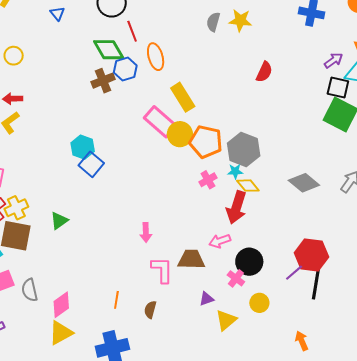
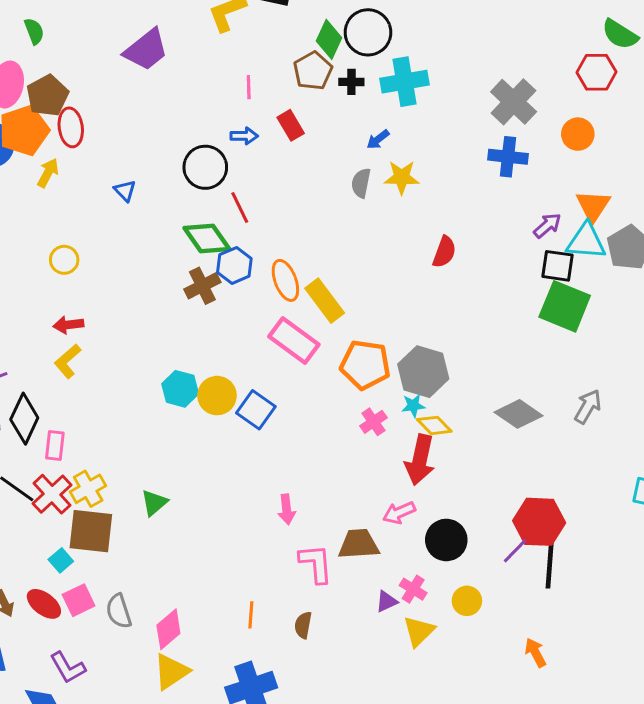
orange ellipse: (156, 57) -> (285, 280), moved
yellow circle: (180, 134) -> (217, 396), moved
blue square: (91, 164) -> (256, 410), moved
pink cross: (236, 278) -> (413, 589), moved

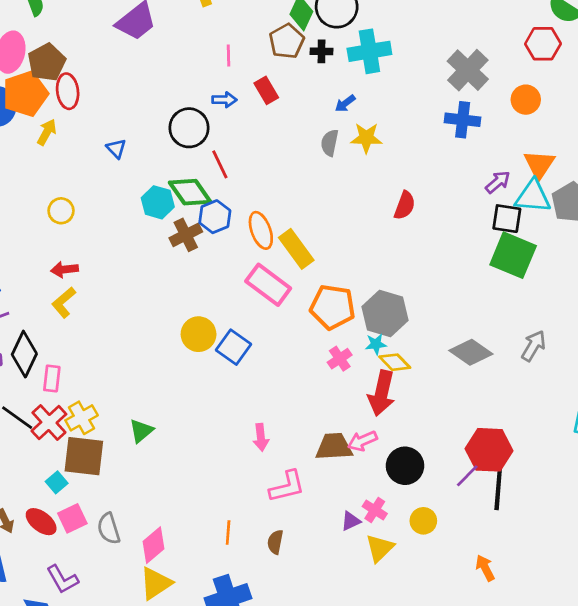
cyan hexagon: (180, 389) -> (158, 202), moved
brown trapezoid: (359, 544) -> (334, 447), moved
pink L-shape: (316, 564) -> (287, 486), turned 81

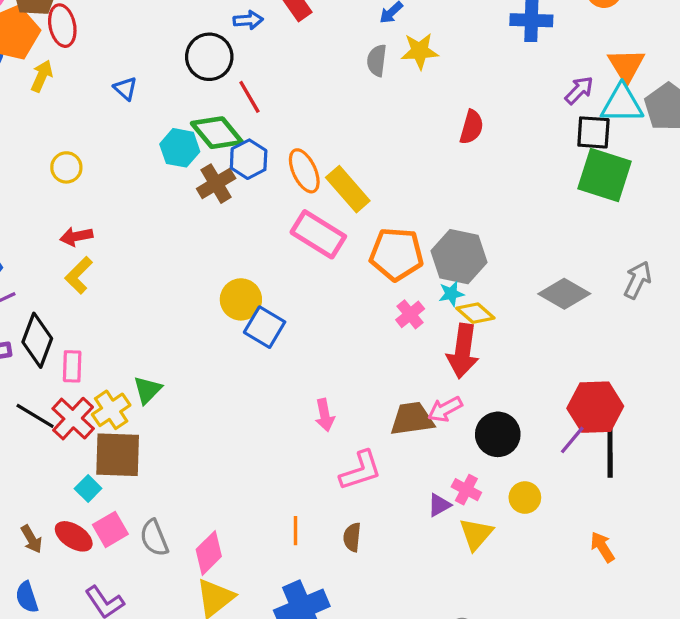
blue square: (234, 347) -> (265, 327), moved
green triangle: (141, 431) -> (148, 390), moved

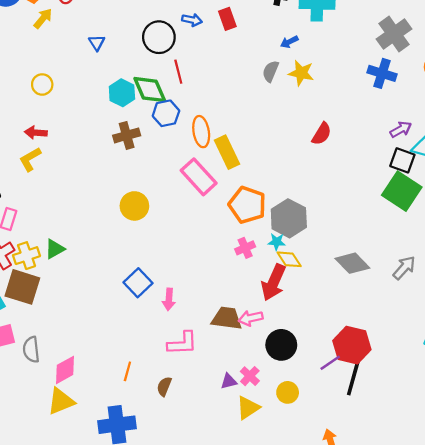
brown cross: (216, 184) -> (127, 135), moved
blue square: (265, 327) -> (138, 283), moved

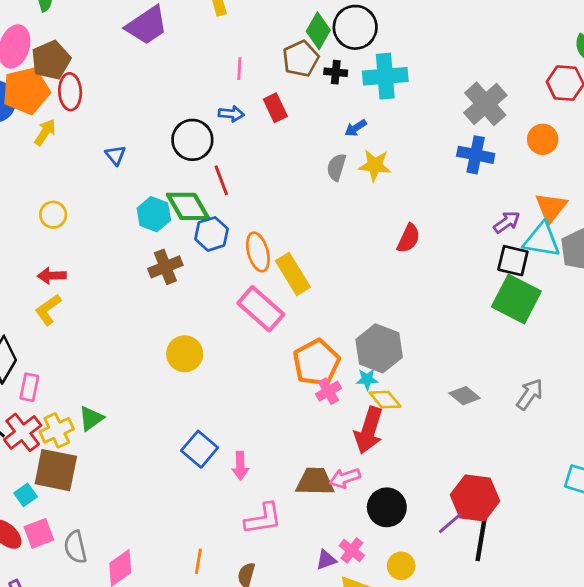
orange pentagon: (247, 205) -> (316, 362), moved, turned 30
gray diamond: (352, 263) -> (465, 396), size x0.7

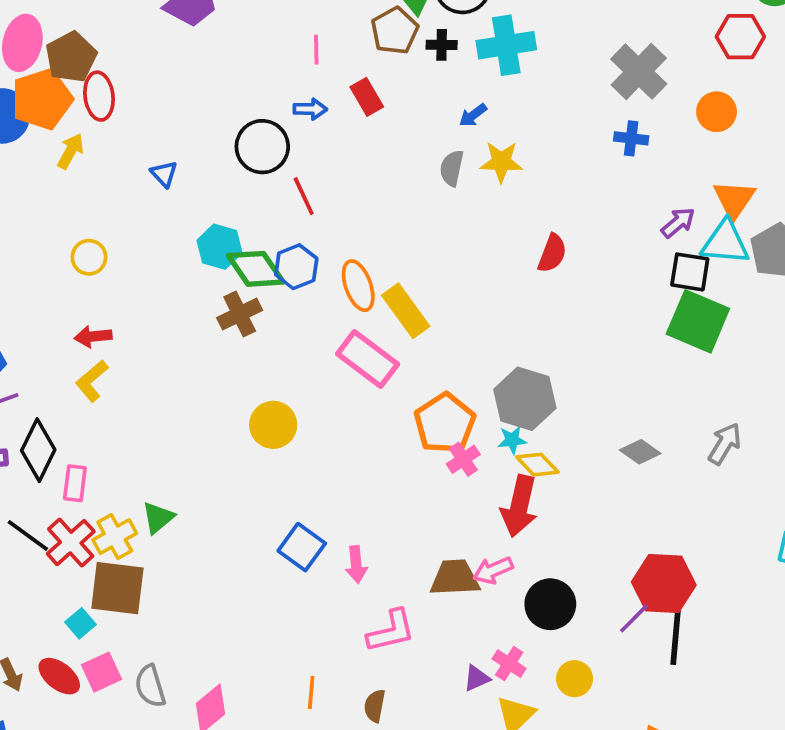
blue cross: (476, 155) -> (631, 138), size x0.7
green diamond: (188, 206) -> (256, 269), moved

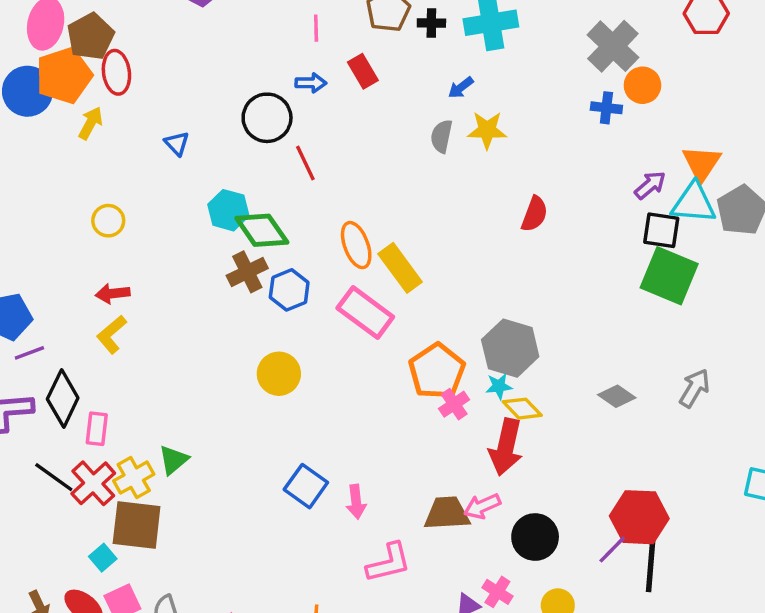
orange circle: (717, 112) -> (642, 85), moved
blue hexagon: (296, 267) -> (289, 290), moved

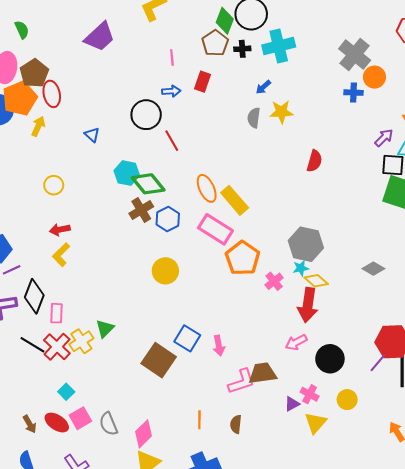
red rectangle: (363, 71) -> (203, 82), turned 54
orange pentagon: (437, 371) -> (243, 258), moved
brown trapezoid: (447, 513) -> (263, 373), moved
brown square: (137, 525) -> (159, 360), moved, turned 32

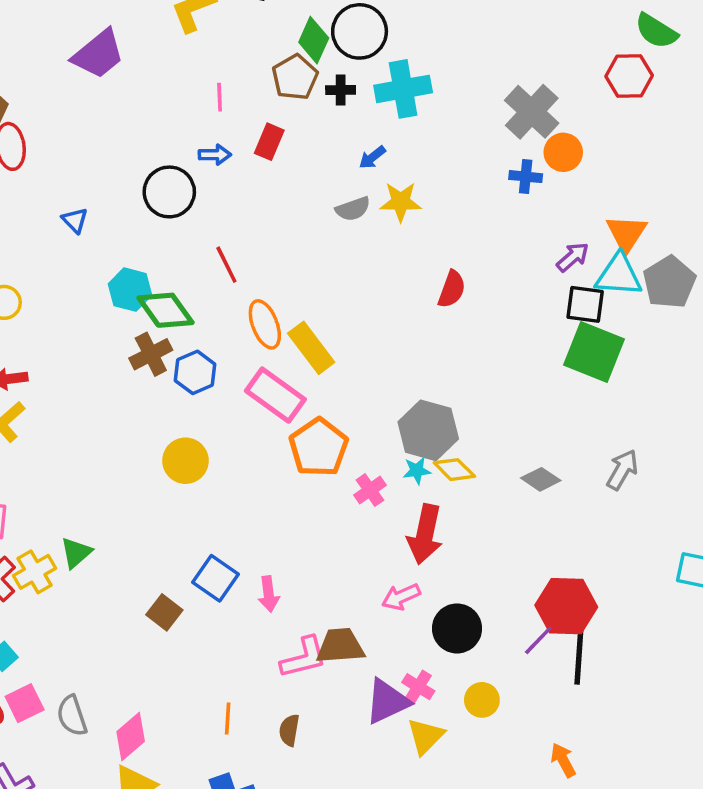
gray semicircle: (254, 118) -> (353, 209), turned -120
red line: (172, 141) -> (226, 265), moved
yellow diamond: (316, 281) -> (454, 470), moved
brown square: (159, 360) -> (164, 612), size x0.6
purple triangle: (292, 404) -> (387, 702), size x1.8

